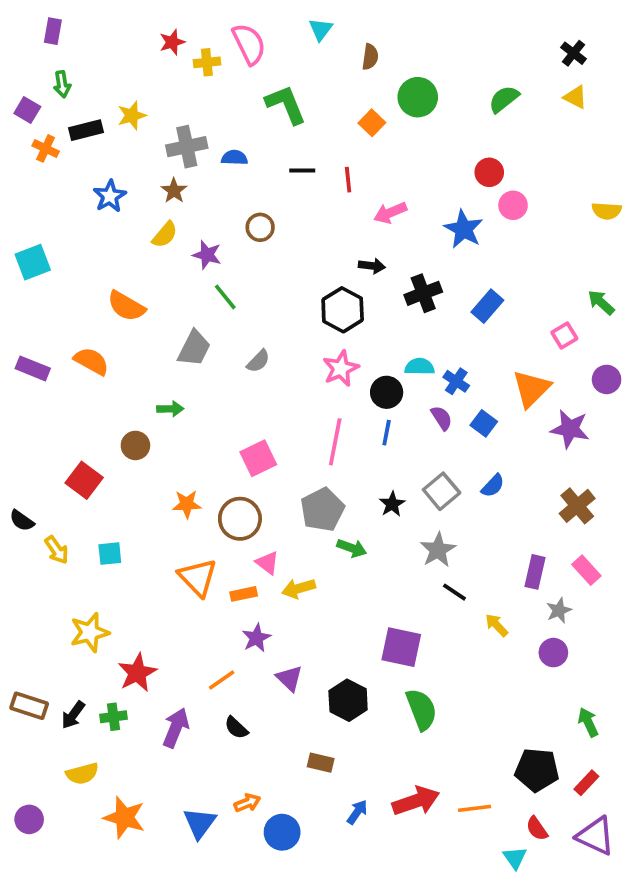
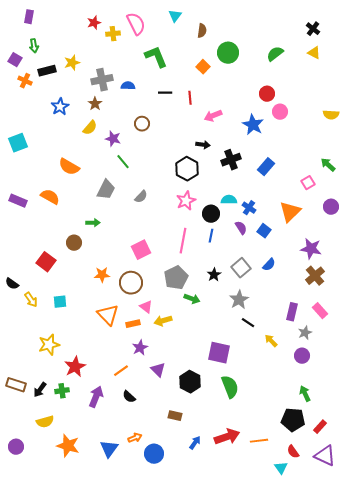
purple star: (570, 429) -> (311, 249), moved
green arrow: (588, 722) -> (305, 394), moved

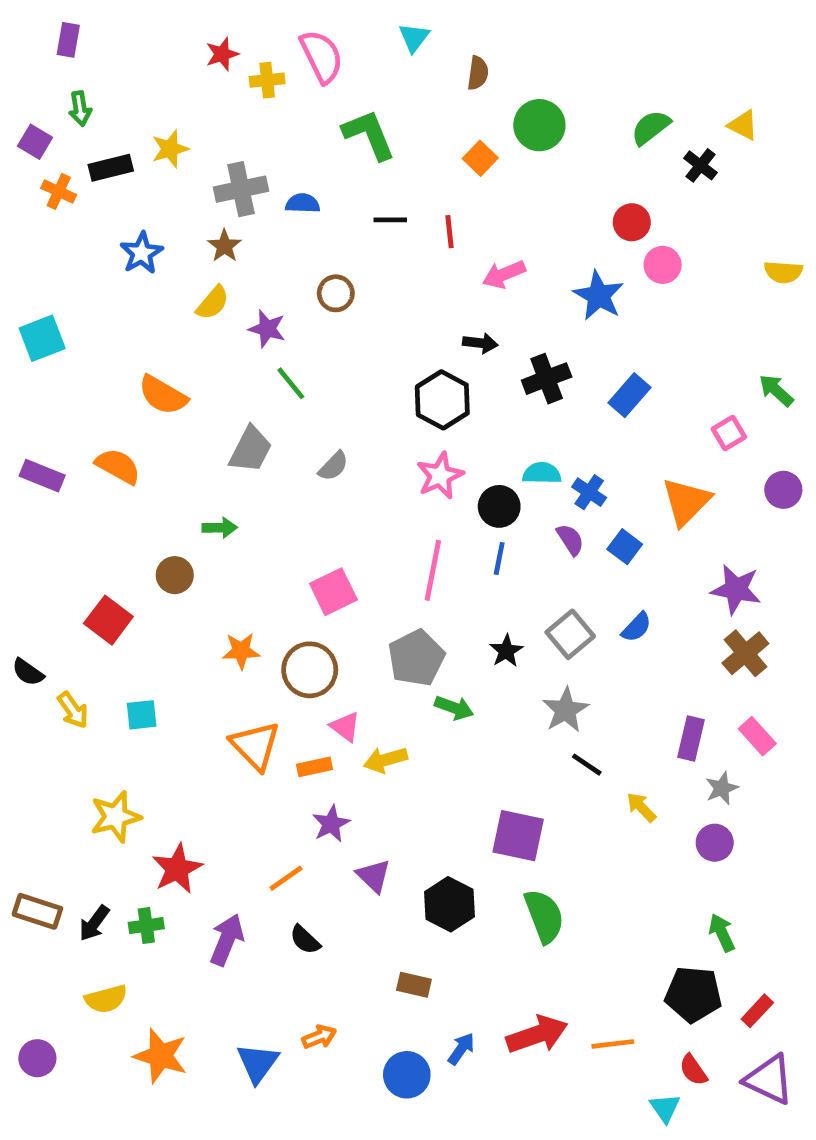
black cross: (313, 29) -> (700, 165), moved
blue circle: (154, 454) -> (407, 1075), moved

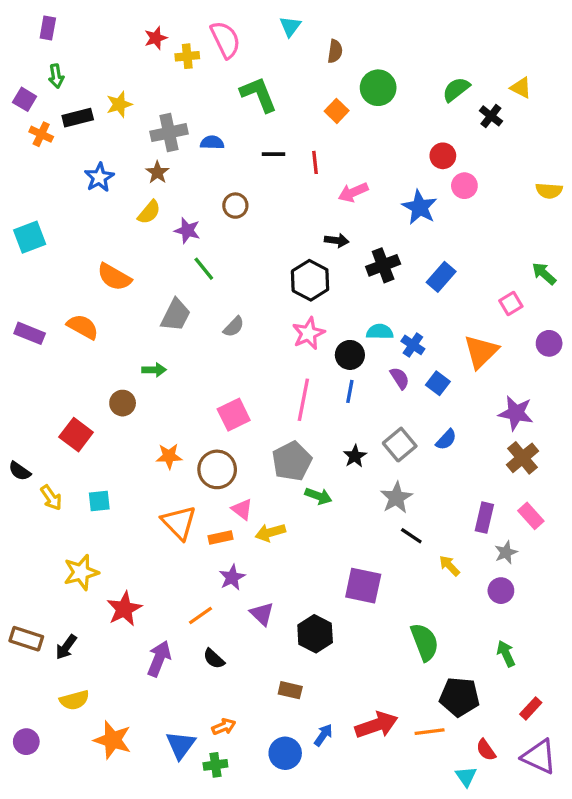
green semicircle: (544, 916) -> (425, 642), moved
green cross: (146, 926) -> (215, 765), moved
black pentagon: (693, 994) -> (459, 697), moved

